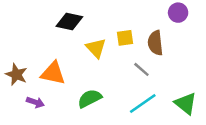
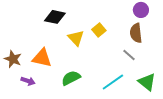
yellow square: (125, 38) -> (99, 30), turned -32
brown semicircle: (155, 43) -> (136, 33), moved
gray line: (141, 69) -> (129, 55), moved

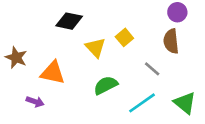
gray line: (129, 55) -> (152, 69), moved
brown star: (13, 59) -> (16, 58), moved
green semicircle: (71, 78) -> (106, 85), moved

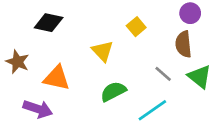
black diamond: (69, 21) -> (49, 23), moved
yellow square: (124, 37) -> (136, 27), moved
purple arrow: (35, 102) -> (38, 109), size x1.5
green triangle: (185, 103) -> (200, 77), moved

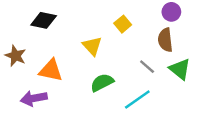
purple arrow: (38, 109) -> (34, 98), turned 150

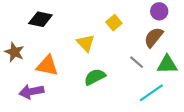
brown semicircle: (165, 40) -> (154, 37), turned 45
green triangle: (180, 69) -> (167, 64), turned -40
cyan line: (137, 100) -> (151, 93), moved

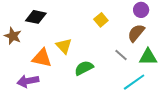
yellow triangle: (86, 43) -> (64, 46), moved
brown star: (14, 52) -> (13, 36), moved

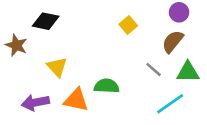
yellow triangle: (64, 46) -> (57, 67), moved
orange triangle: (42, 58) -> (76, 100), moved
green semicircle: (84, 68) -> (107, 86), turned 30

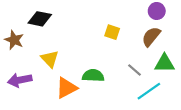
yellow square: (128, 25) -> (112, 32), moved, turned -32
gray line: (154, 69) -> (134, 70), moved
orange triangle: (76, 100) -> (66, 88), turned -40
purple arrow: (35, 103) -> (20, 80), moved

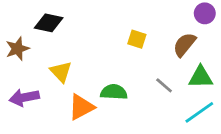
purple circle: (157, 11) -> (205, 13), moved
brown star: (14, 40) -> (17, 49), turned 30
cyan line: (149, 91) -> (199, 112), moved

